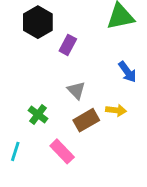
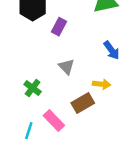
brown rectangle: (86, 120) -> (83, 103), moved
cyan line: (15, 151) -> (29, 131), moved

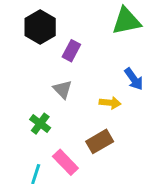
gray triangle: (66, 67) -> (62, 89), moved
yellow arrow: (102, 84) -> (110, 103), moved

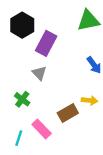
purple rectangle: (71, 51) -> (46, 43), size x1.5
yellow arrow: (110, 103) -> (90, 100), moved

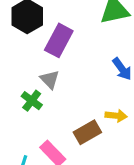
green cross: (22, 99) -> (32, 101), moved

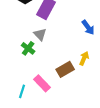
yellow arrow: (116, 116) -> (84, 58), turned -72

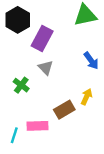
gray triangle: (40, 34) -> (46, 68), moved
pink rectangle: (42, 83) -> (38, 126), turned -48

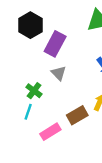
pink rectangle: (38, 126) -> (50, 132), turned -30
cyan line: (14, 135) -> (28, 112), moved

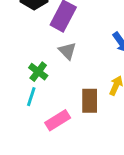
brown rectangle: (77, 115) -> (90, 101), turned -60

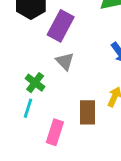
pink rectangle: (58, 120) -> (55, 132), turned -40

